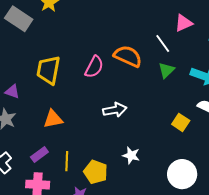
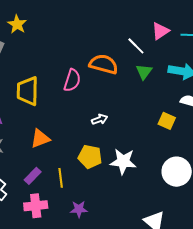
pink triangle: (184, 23) -> (160, 31), moved
white arrow: (115, 110) -> (100, 119), size x0.7
white star: (131, 155) -> (123, 162), size x1.5
yellow pentagon: (96, 172) -> (90, 157), moved

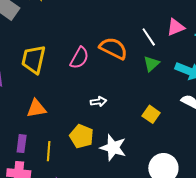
yellow square: (167, 121) -> (151, 114), moved
purple rectangle: (33, 176) -> (22, 144), turned -48

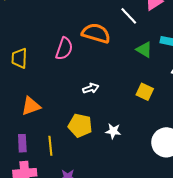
yellow trapezoid: (33, 59) -> (19, 58), size x0.7
green triangle: (151, 64) -> (144, 50), moved, turned -36
white star: (113, 148) -> (113, 131), size x0.6

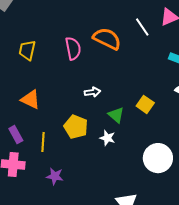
pink semicircle: (64, 49) -> (73, 48), turned -40
green triangle: (144, 50) -> (116, 115), moved
orange triangle: (31, 106) -> (31, 99), turned 35
purple rectangle: (22, 143) -> (16, 135), turned -36

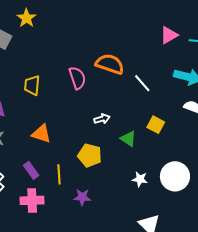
white line: (142, 27) -> (142, 83), moved
white star: (107, 138) -> (140, 179), moved
purple star: (55, 176) -> (82, 197), moved

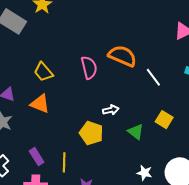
yellow trapezoid: (32, 85) -> (43, 72), turned -50
orange triangle: (41, 134) -> (40, 104), moved
yellow pentagon: (90, 155) -> (91, 133), moved

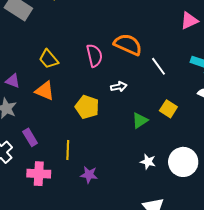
white arrow: (111, 110) -> (119, 87), moved
green triangle: (136, 132) -> (140, 120), turned 48
yellow pentagon: (91, 133) -> (87, 107), moved
purple rectangle: (37, 157) -> (30, 137), moved

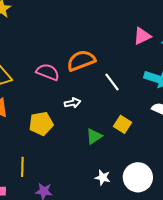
orange semicircle: (128, 44) -> (81, 61), turned -44
pink semicircle: (94, 56) -> (48, 72), turned -55
yellow pentagon: (87, 107) -> (41, 124), turned -30

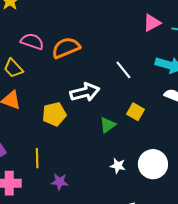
orange semicircle: (81, 61) -> (66, 48), moved
pink semicircle: (48, 72) -> (32, 41), moved
white arrow: (73, 103) -> (85, 92), size x1.8

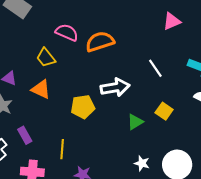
pink triangle: (152, 23) -> (172, 21), moved

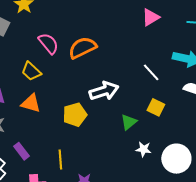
pink semicircle: (67, 32) -> (48, 43), turned 35
white line: (155, 68) -> (151, 72), moved
white star: (142, 163) -> (144, 149), moved

